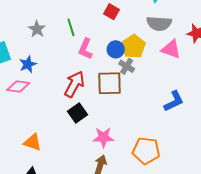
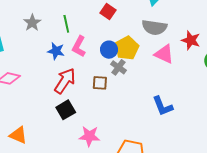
blue star: (28, 64) -> (56, 51), moved, turned 30
brown square: (109, 83) -> (100, 83), size x0.6
blue L-shape: (174, 101) -> (163, 106), turned 90

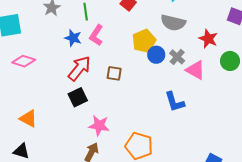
blue circle: (109, 50) -> (156, 55), moved
pink triangle: (164, 54) -> (195, 70), moved
gray cross: (118, 67) -> (177, 57), moved

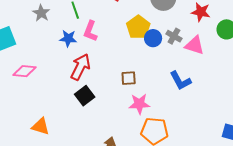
brown square: (114, 73) -> (129, 78), moved
pink star: (99, 126) -> (139, 104), moved

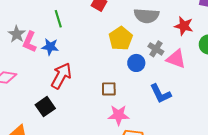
gray star: (41, 13) -> (17, 34), moved
pink L-shape: (90, 31) -> (30, 42), moved
blue circle: (153, 38) -> (136, 63), moved
black square: (85, 96) -> (45, 107), moved

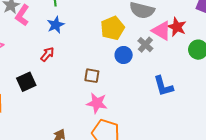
blue star: (50, 47) -> (56, 25), moved, turned 30
pink triangle: (176, 59) -> (161, 31), moved
red arrow: (61, 76) -> (47, 54), size x0.6
blue L-shape: (161, 94) -> (163, 86), moved

